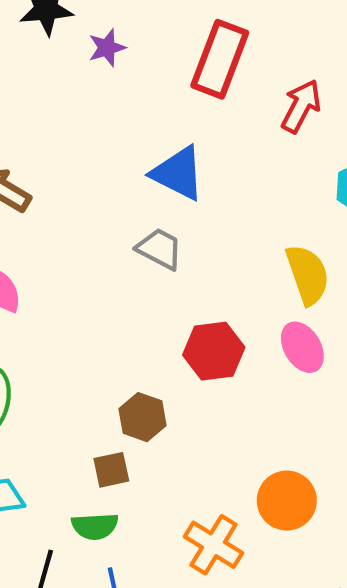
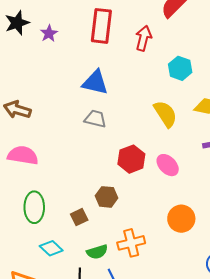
pink ellipse: (302, 347) -> (168, 165), moved
brown square: (111, 470) -> (79, 217), moved
orange cross: (213, 545) -> (131, 243), moved, turned -32

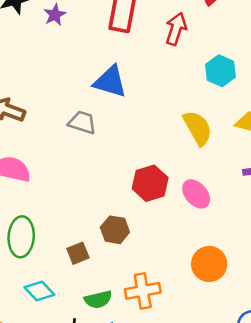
gray trapezoid: (95, 119) -> (82, 122), moved

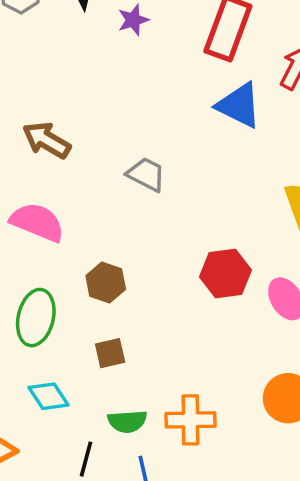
blue triangle: (110, 82) -> (239, 105), moved
brown hexagon: (115, 230) -> (106, 282), moved

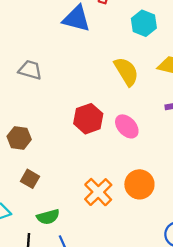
brown square: (110, 353) -> (30, 179), turned -36
orange cross: (191, 420) -> (98, 192), moved, turned -32

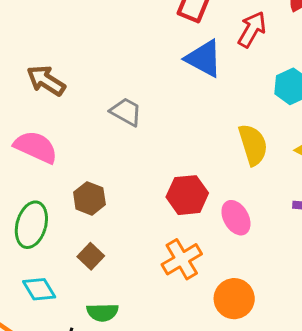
orange cross: (98, 192) -> (182, 259), moved

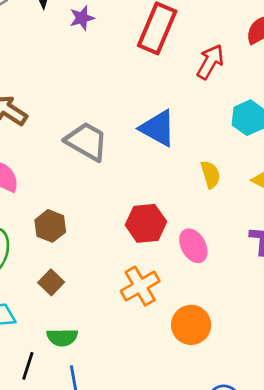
blue triangle: (204, 59) -> (158, 128), moved
gray trapezoid: (126, 112) -> (87, 141), size x1.4
yellow semicircle: (253, 145) -> (210, 174), size x0.7

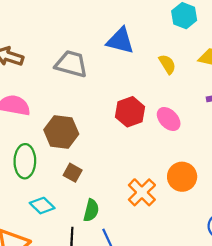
brown hexagon: (50, 226) -> (61, 132), size x1.4
orange cross: (140, 286) -> (142, 192), moved
green semicircle: (62, 337) -> (91, 210), turned -60

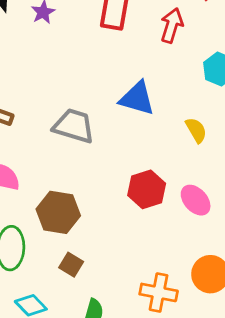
orange cross: (142, 192) -> (159, 292), turned -36

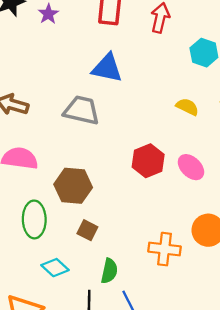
blue triangle: (137, 98) -> (107, 68), moved
yellow semicircle: (196, 130) -> (187, 107), turned -30

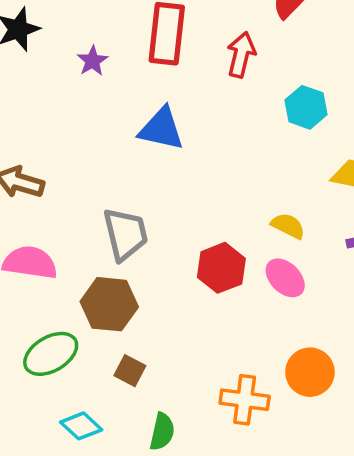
purple star: (48, 14) -> (92, 61), moved
yellow semicircle: (187, 107) -> (288, 226), moved
gray trapezoid: (82, 110) -> (125, 234), moved, turned 63
green ellipse: (34, 219) -> (51, 354), turned 60

